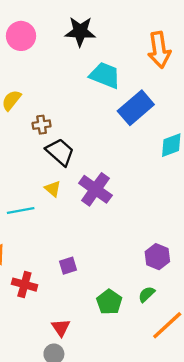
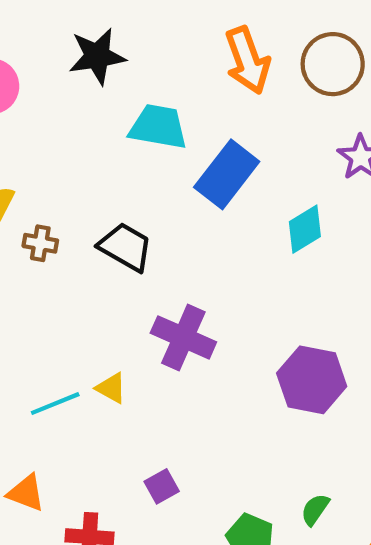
brown cross: (42, 125) -> (40, 243), moved, turned 30
black trapezoid: (60, 152) -> (126, 247), moved
yellow triangle: (53, 189) -> (111, 388), moved
purple hexagon: (157, 257) -> (312, 380), moved, size x1.4

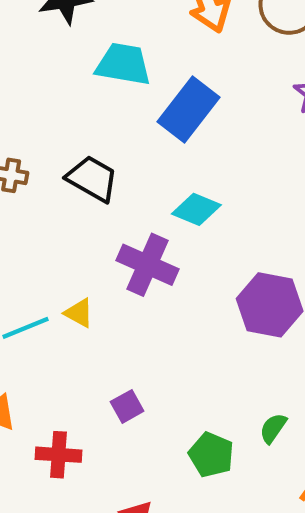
cyan diamond: (305, 229) -> (196, 209), moved, turned 54

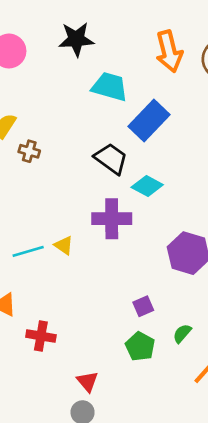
black trapezoid: (92, 179) -> (111, 159), moved
purple cross: (147, 265) -> (112, 219), turned -30
purple square: (127, 406) -> (143, 306), moved

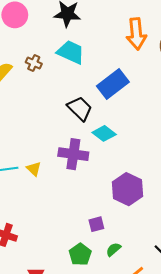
cyan trapezoid: (110, 87) -> (71, 52), moved
brown cross: (29, 151) -> (34, 63), moved
purple square: (143, 306) -> (96, 224), moved

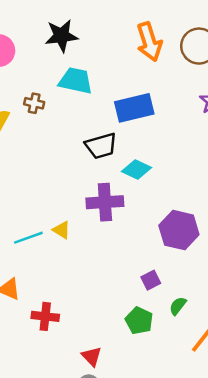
blue rectangle: (113, 84) -> (134, 108), turned 36
black trapezoid: (80, 109) -> (101, 146), turned 132

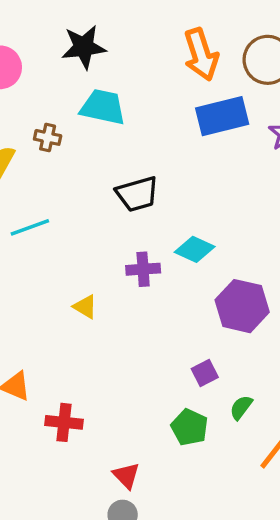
blue rectangle: (134, 108) -> (222, 116), moved
cyan diamond: (136, 169) -> (195, 249), moved
purple cross: (105, 202) -> (143, 269), size x0.7
cyan line: (28, 238) -> (30, 227), moved

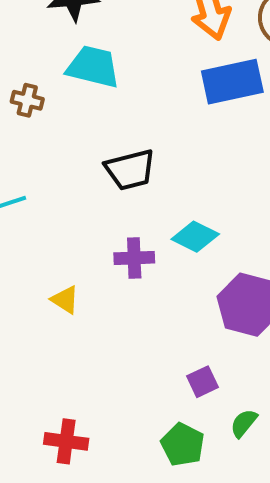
red cross: (64, 422) -> (66, 441), moved

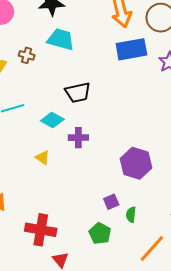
cyan diamond: (195, 237) -> (52, 120), moved
green semicircle: (244, 423) -> (131, 215), moved, turned -35
red cross: (66, 441) -> (41, 230), size x1.4

